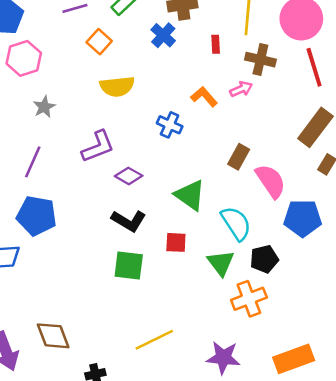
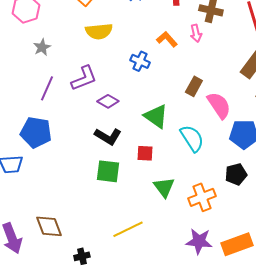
pink arrow: (241, 89) -> (196, 33), turned 102
purple line: (33, 162) -> (47, 88), moved
black pentagon: (264, 259) -> (236, 174), moved
green triangle: (221, 263) -> (164, 187), moved
purple star: (223, 358) -> (199, 241), moved

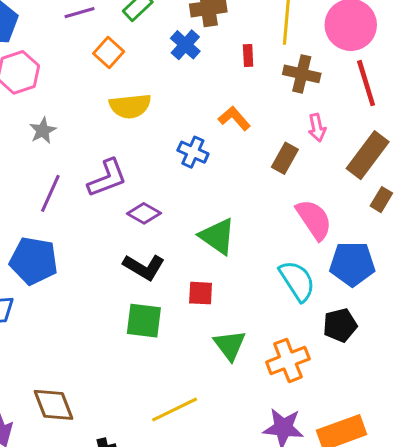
pink arrow: (196, 33) -> (317, 128), moved
brown rectangle: (194, 86) -> (285, 158), moved
cyan semicircle: (192, 138) -> (297, 281), moved

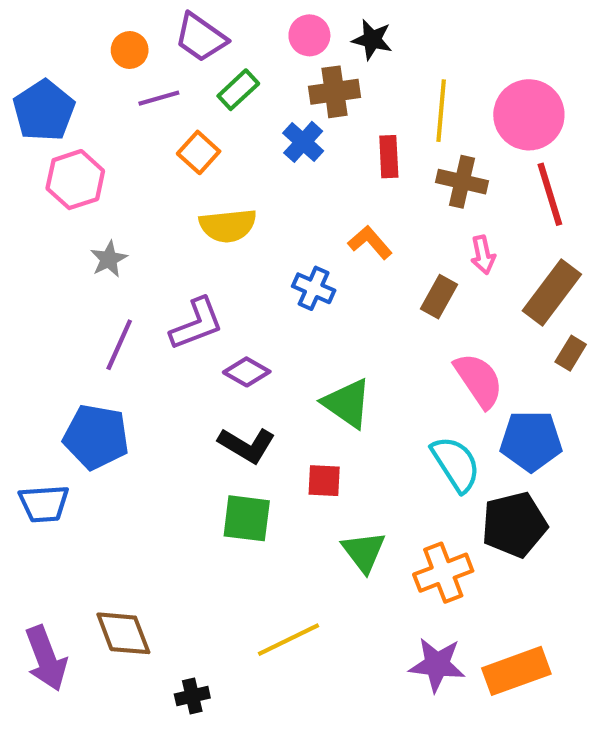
red rectangle: (248, 56) -> (389, 157), size x1.4
black pentagon: (340, 325) -> (514, 525), size x1.4

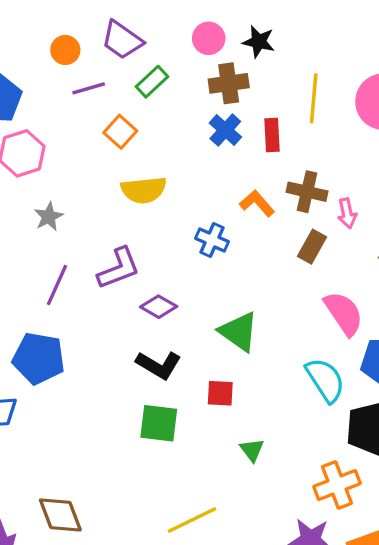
blue cross: (303, 142) -> (225, 130), moved
brown cross: (462, 182) -> (307, 192), moved
green triangle: (364, 552) -> (252, 450), size x0.7
orange cross: (443, 573) -> (337, 485), moved

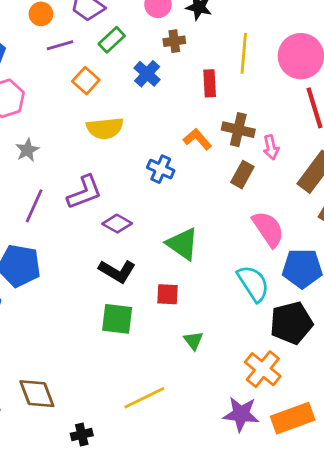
brown cross: (229, 83) -> (174, 41), size x0.7
blue cross: (225, 130) -> (147, 74), moved
orange cross: (337, 485) -> (263, 369), turned -30

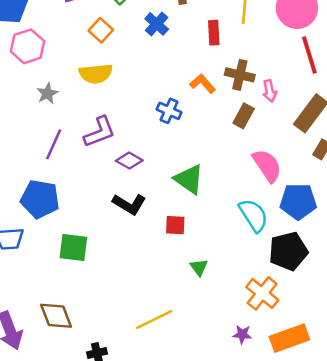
yellow semicircle: (105, 128) -> (96, 74), moved
green square: (117, 319) -> (73, 247), moved
purple star: (241, 414) -> (242, 334), size x0.6

